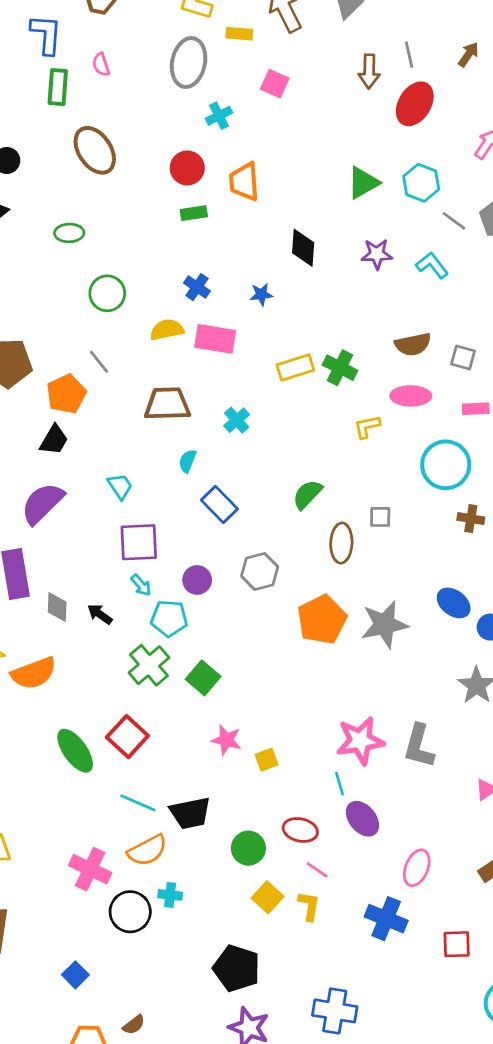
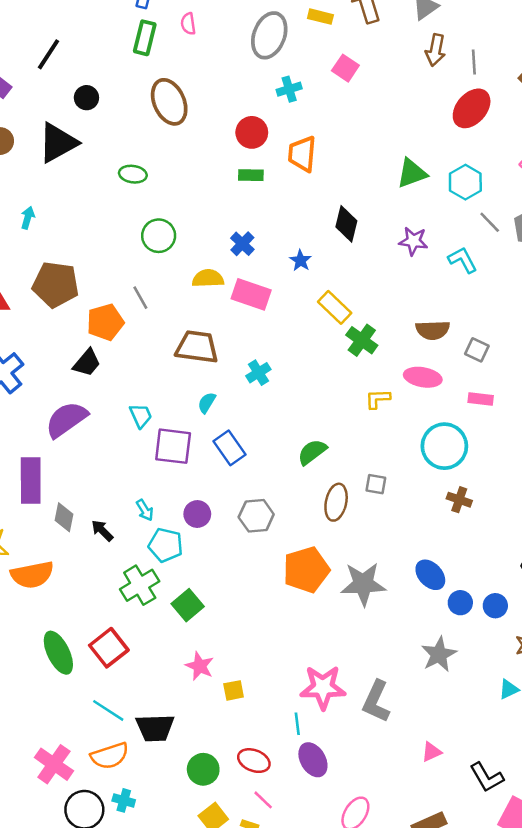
brown arrow: (369, 71) -> (436, 50), moved
blue star: (261, 294) -> (301, 260), turned 30
yellow rectangle: (295, 367) -> (335, 307), moved, turned 52
purple square: (139, 542) -> (173, 446), moved

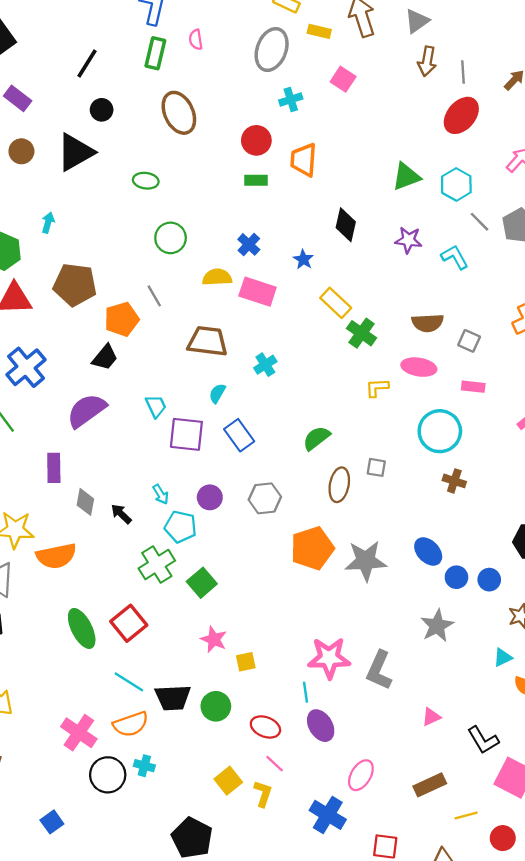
black line: (48, 54) -> (87, 64), moved
purple rectangle: (31, 480) -> (54, 468), size x0.7
green circle: (203, 769) -> (216, 706), moved

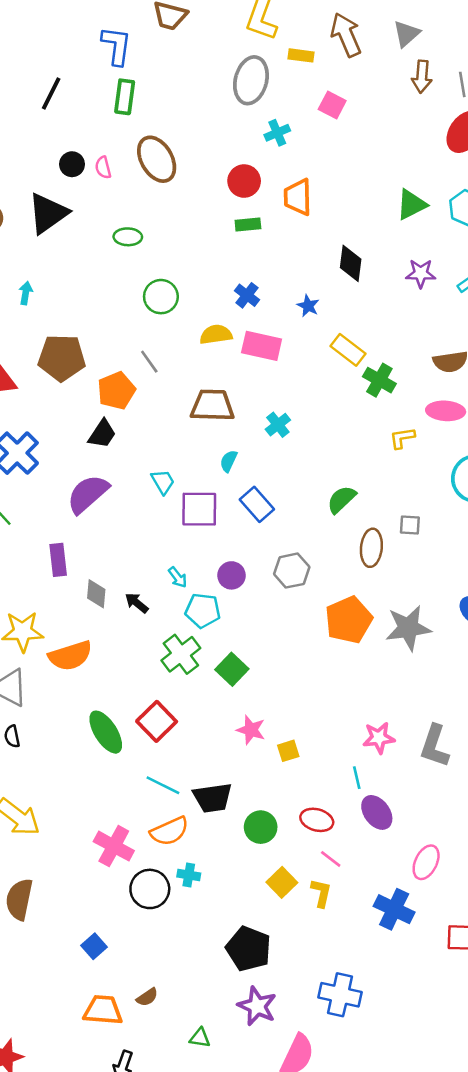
pink semicircle: (196, 40) -> (103, 168), moved
black line: (87, 64) -> (51, 93), moved
pink star: (329, 658) -> (379, 738), size x0.7
green circle: (216, 706) -> (261, 827), moved

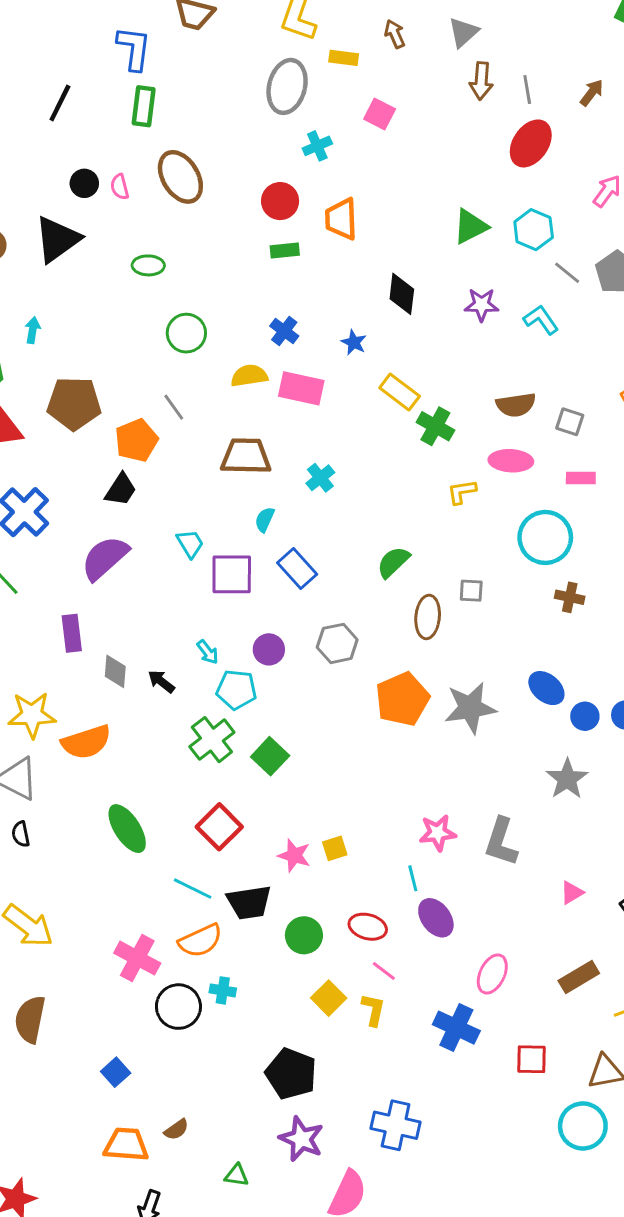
brown arrow: (346, 35) -> (395, 34), size x0.6
red square: (157, 721) -> (219, 827), moved
pink star: (251, 730) -> (294, 855), moved

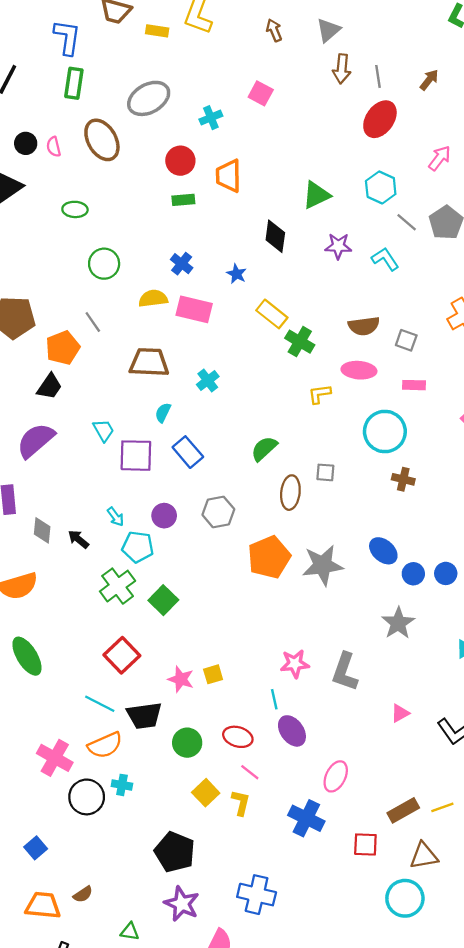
yellow rectangle: (344, 58) -> (157, 31), moved
gray ellipse: (287, 86) -> (149, 98), moved, turned 45
green triangle: (470, 226) -> (316, 195), moved
green ellipse: (127, 829) -> (27, 656), moved
brown rectangle: (579, 977) -> (403, 810), moved

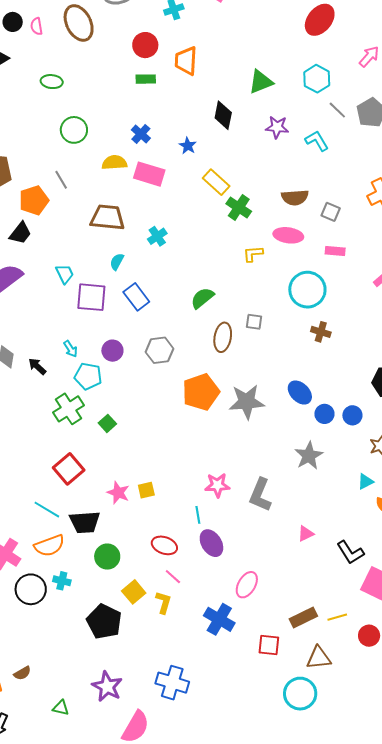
green square: (163, 600) -> (107, 423), size x0.7
green circle: (187, 743) -> (107, 557), moved
black pentagon: (175, 852) -> (104, 621), moved

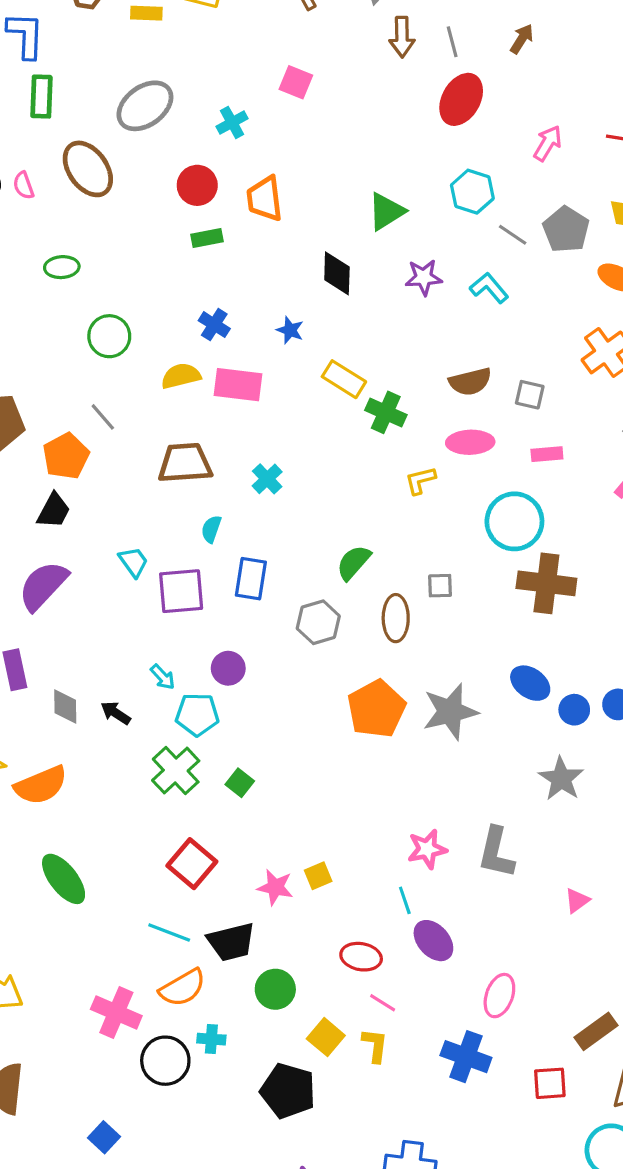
blue rectangle: (136, 297) -> (251, 579), turned 56
brown cross: (321, 332) -> (546, 583), size x1.8
gray hexagon: (159, 350) -> (318, 622), moved

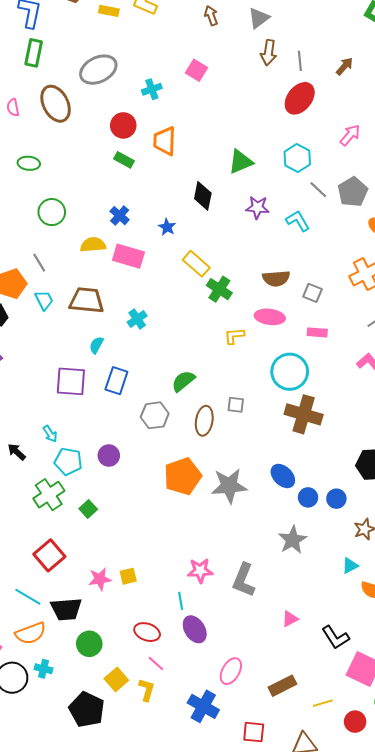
green rectangle: (207, 238) -> (124, 160), turned 30
cyan trapezoid: (133, 562) -> (44, 300), moved
purple circle: (228, 668) -> (109, 456), moved
pink star: (275, 887) -> (100, 579), turned -30
brown rectangle: (596, 1031) -> (282, 686), moved

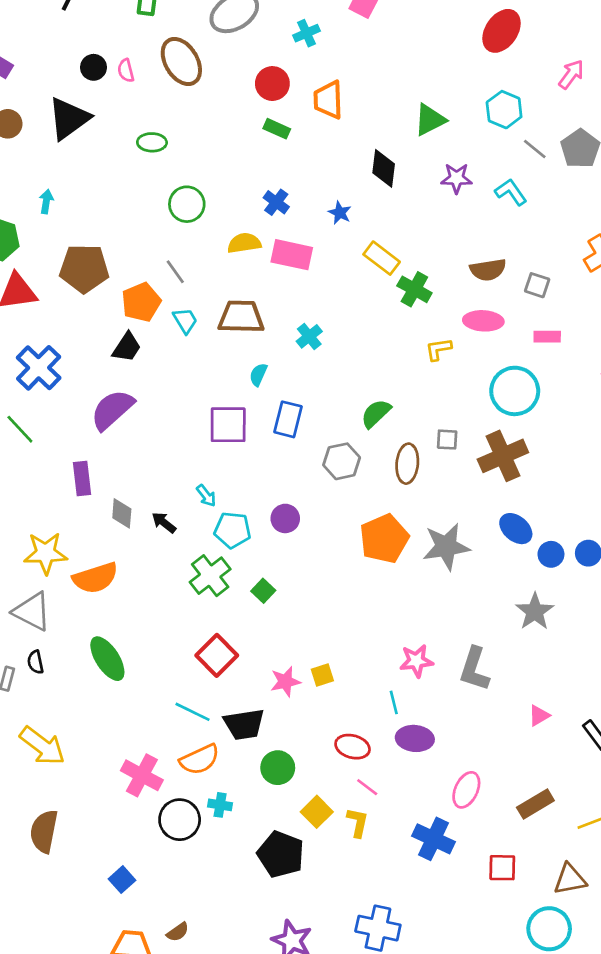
brown cross: (304, 414) -> (503, 456), moved, turned -36
purple ellipse: (195, 629) -> (415, 738), turned -48

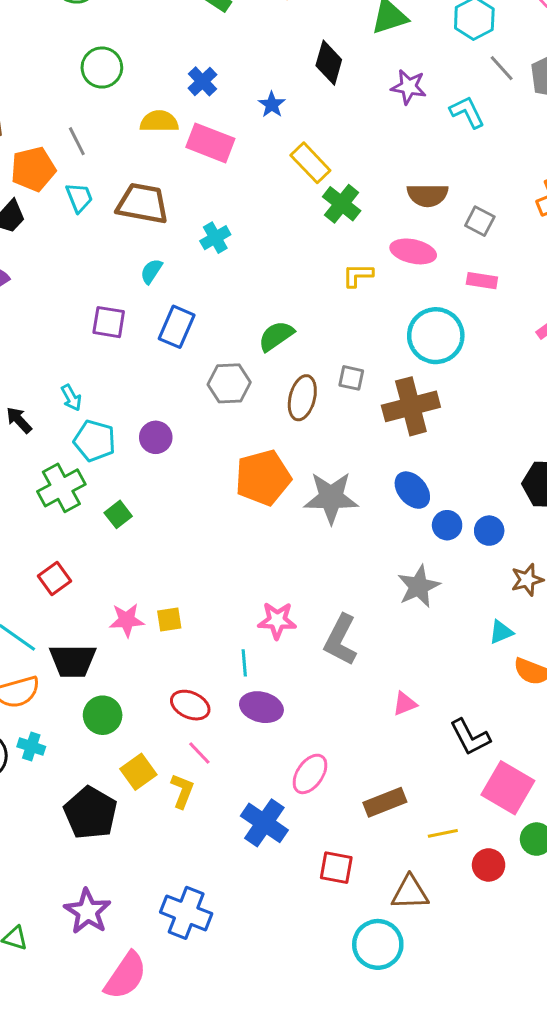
purple square: (228, 425) -> (109, 322), size x0.7
red square: (217, 655) -> (54, 578), size x0.7

